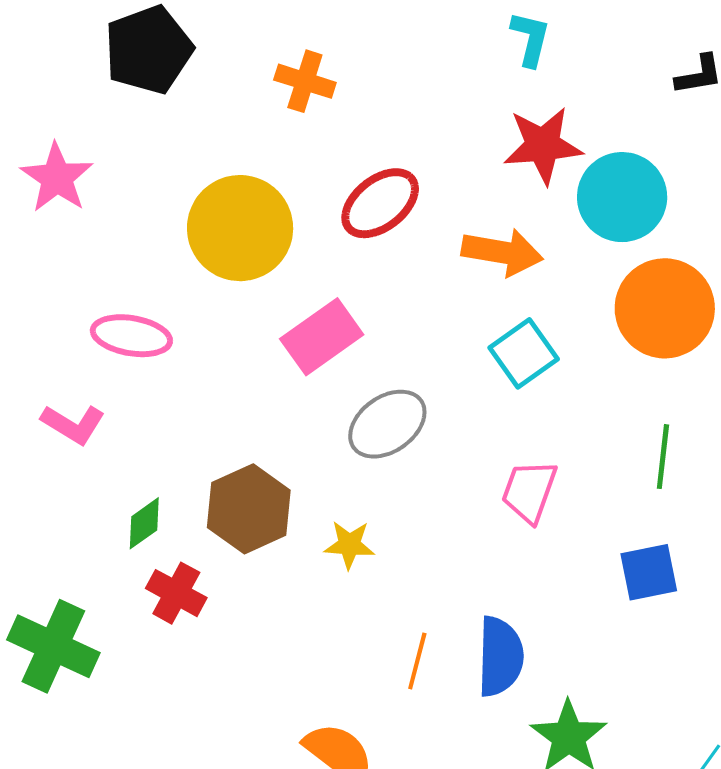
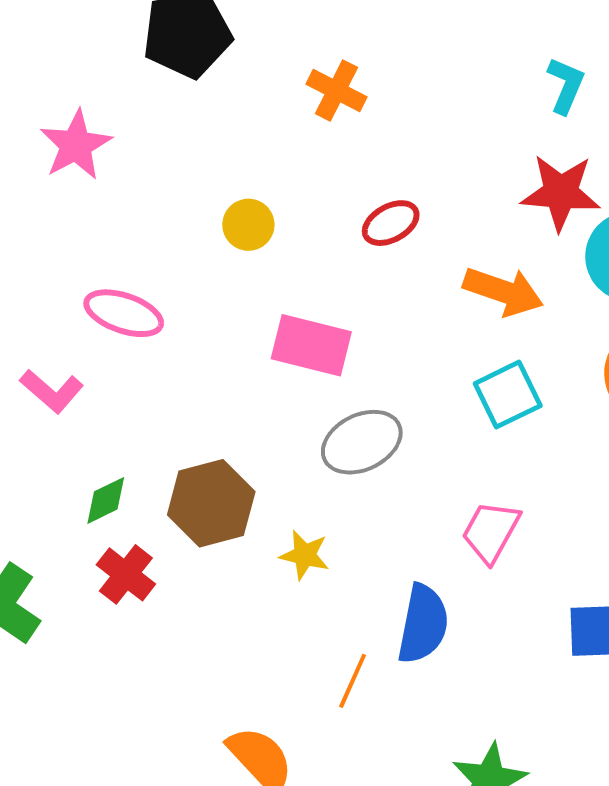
red ellipse: (380, 203) -> (391, 223), size x0.7
yellow circle: (240, 228) -> (248, 225), size x0.5
pink rectangle: (322, 337) -> (311, 345), turned 40
blue semicircle: (500, 657) -> (423, 624), moved

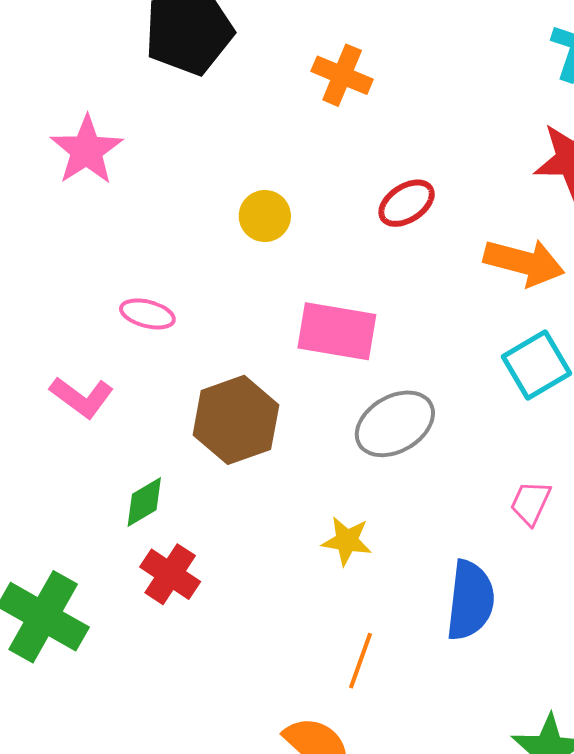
pink ellipse: (124, 313) -> (147, 314), size x0.7
brown hexagon: (211, 503) -> (236, 420), moved
pink trapezoid: (491, 532) -> (531, 503), size x0.7
orange line: (353, 681) -> (361, 661), moved

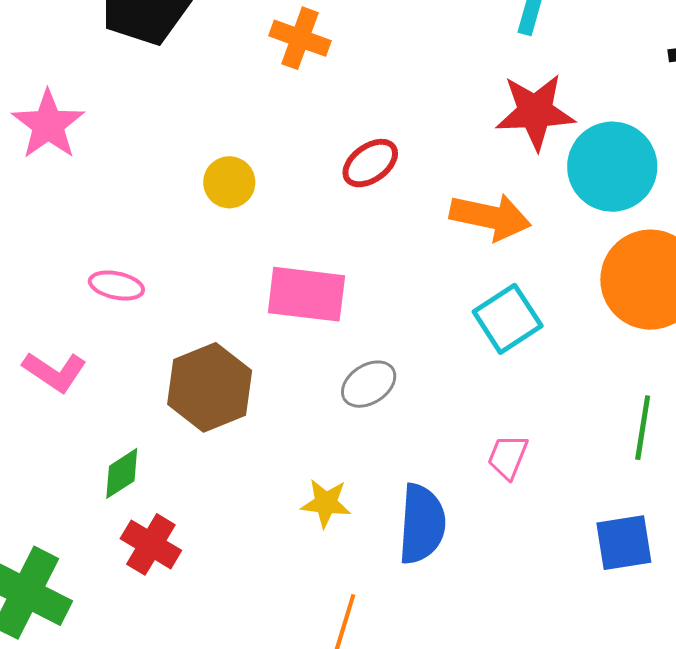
gray ellipse: (395, 424) -> (369, 384), size x0.7
blue semicircle: (470, 600) -> (422, 524), moved

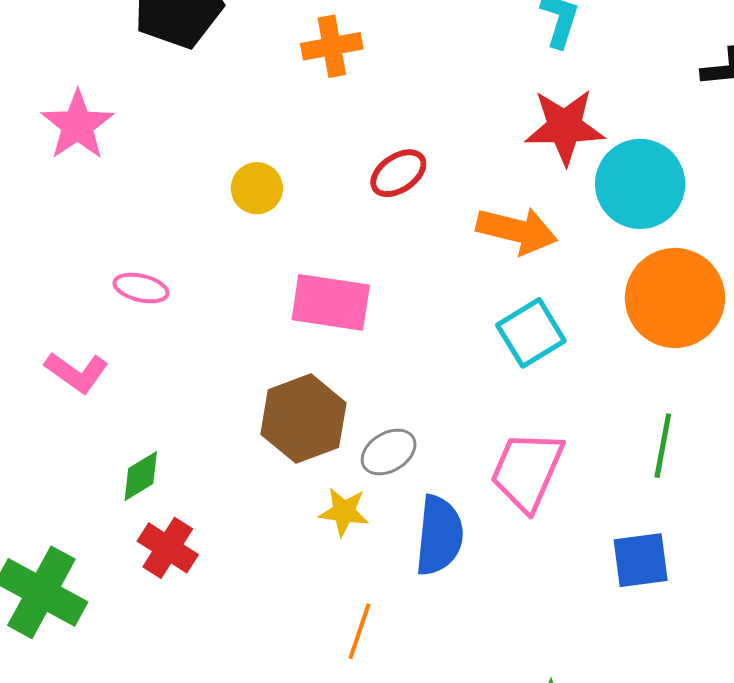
orange cross: (300, 38) -> (332, 46), turned -32
gray ellipse: (369, 384) -> (389, 452), moved
brown hexagon: (210, 387) -> (303, 419), moved
pink trapezoid: (508, 457) -> (527, 471), size x1.8

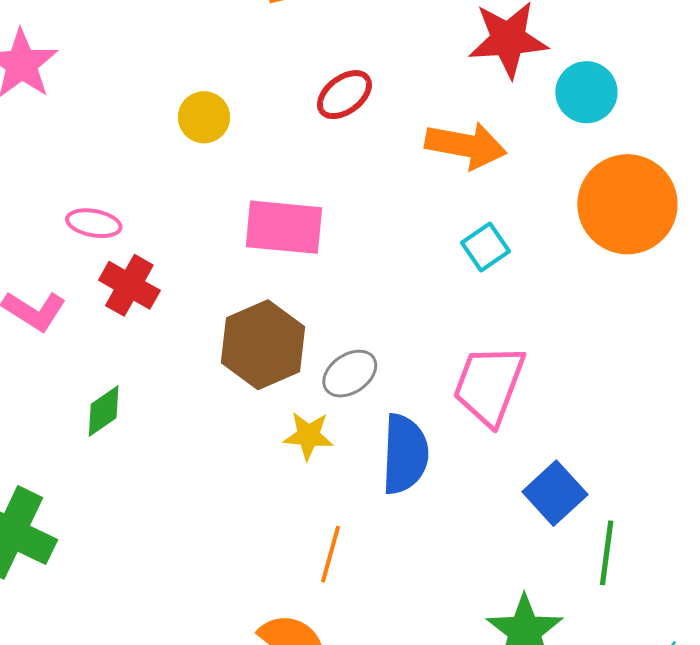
cyan circle: (640, 184) -> (586, 92), size x0.7
cyan square: (531, 333) -> (485, 247), size x0.7
green line: (663, 446) -> (607, 553), moved
red cross: (168, 548) -> (129, 285), moved
blue square: (641, 560) -> (555, 493), moved, turned -32

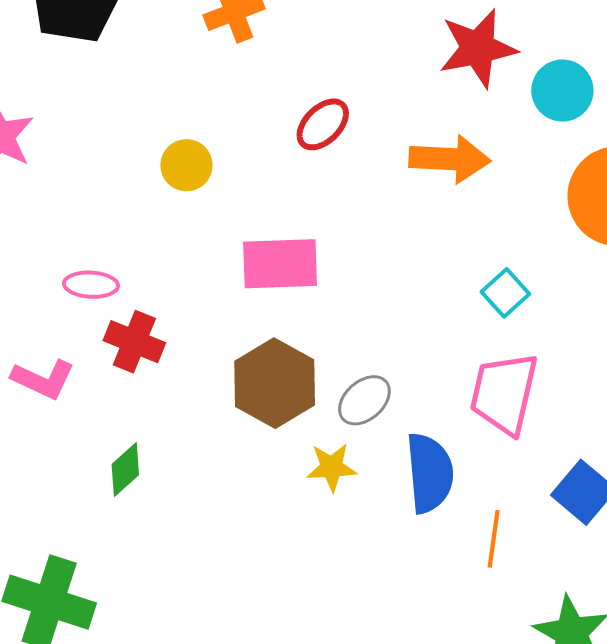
cyan square: (485, 247) -> (505, 293), moved
orange line: (330, 554) -> (494, 539), moved

